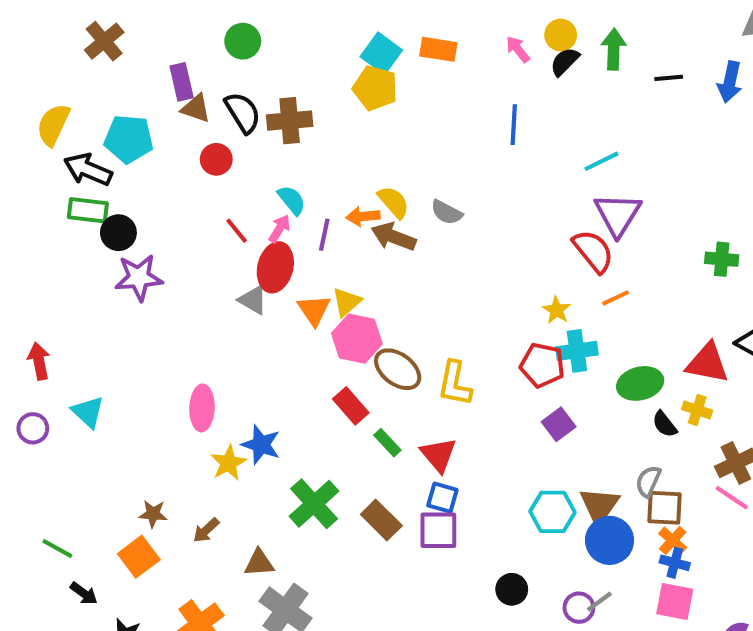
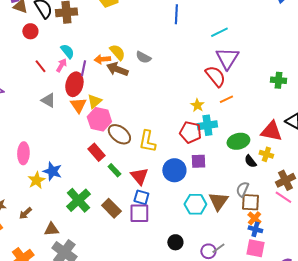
red ellipse: (275, 267) -> (74, 84), moved
purple square: (559, 424) -> (198, 161), turned 35
blue circle: (610, 540) -> (174, 170), moved

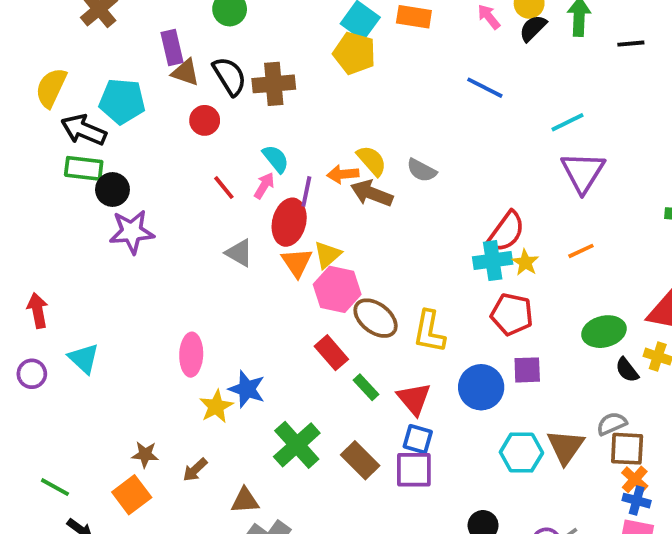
blue line: (176, 14) -> (485, 88), turned -66
red semicircle: (215, 76) -> (506, 232), moved, turned 75
cyan cross: (207, 125) -> (493, 261), moved
gray semicircle: (242, 189) -> (612, 424), turned 42

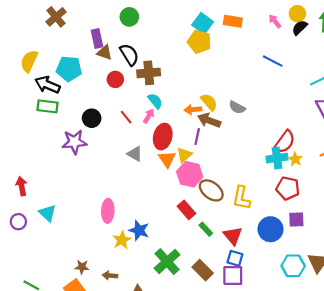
brown cross: (274, 84) -> (149, 73), moved
black circle: (112, 189) -> (92, 118), moved
purple line: (306, 191) -> (197, 137), moved
brown arrow: (195, 470) -> (110, 276), turned 48

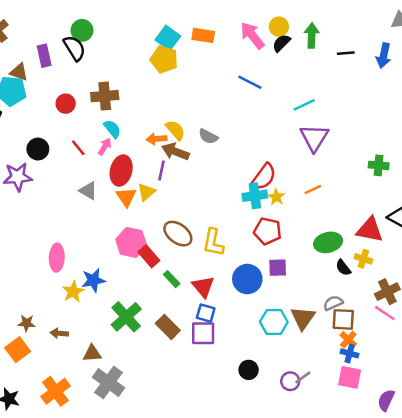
pink arrow: (275, 21) -> (252, 35), size x1.6
brown triangle: (105, 52) -> (19, 72), moved
black semicircle: (129, 55) -> (74, 48), moved
pink hexagon: (190, 174) -> (131, 242), moved
blue star: (139, 230) -> (93, 280), turned -30

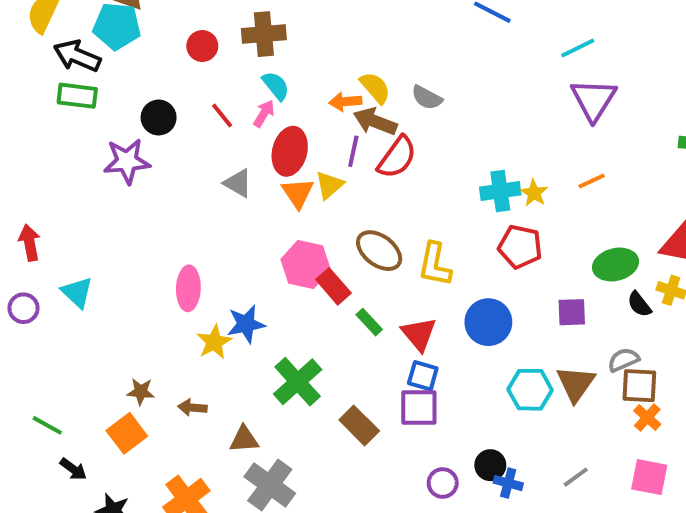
red semicircle: (264, 177) -> (397, 157), moved
purple square: (278, 268) -> (572, 312), moved
brown rectangle: (168, 327) -> (359, 425), moved
blue cross: (350, 353) -> (508, 483), moved
purple circle: (290, 381) -> (443, 483), moved

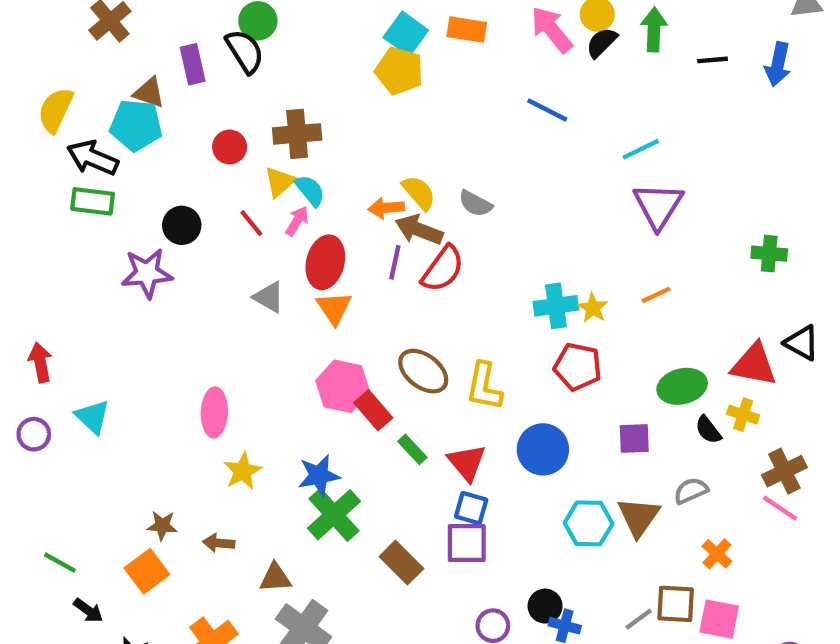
yellow triangle: (329, 185) -> (280, 182), moved
blue star: (246, 324) -> (319, 476), moved
brown square: (639, 386) -> (676, 604), moved

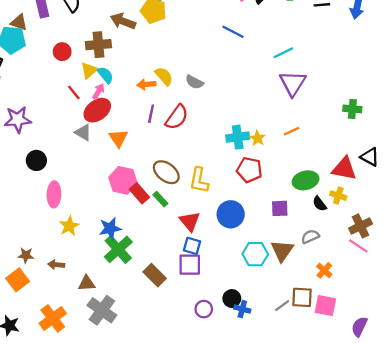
black circle: (182, 225) -> (36, 160), moved
brown arrow: (419, 230) -> (123, 21), moved
red ellipse: (325, 262) -> (97, 110), moved, turned 40
green rectangle: (412, 449) -> (160, 199), moved

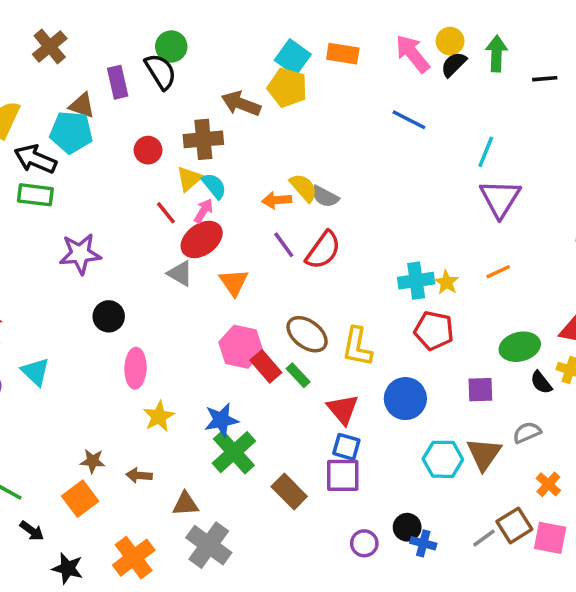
cyan line: (283, 53) -> (486, 152), turned -42
gray semicircle: (194, 82) -> (325, 197), moved
purple line: (151, 114) -> (284, 245), turned -48
brown square: (302, 297) -> (514, 525), turned -35

